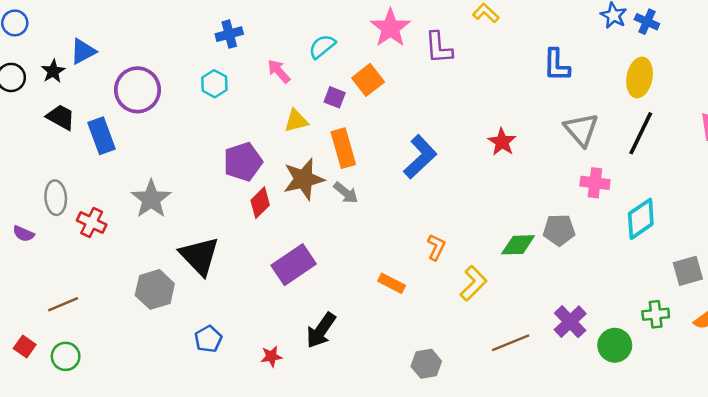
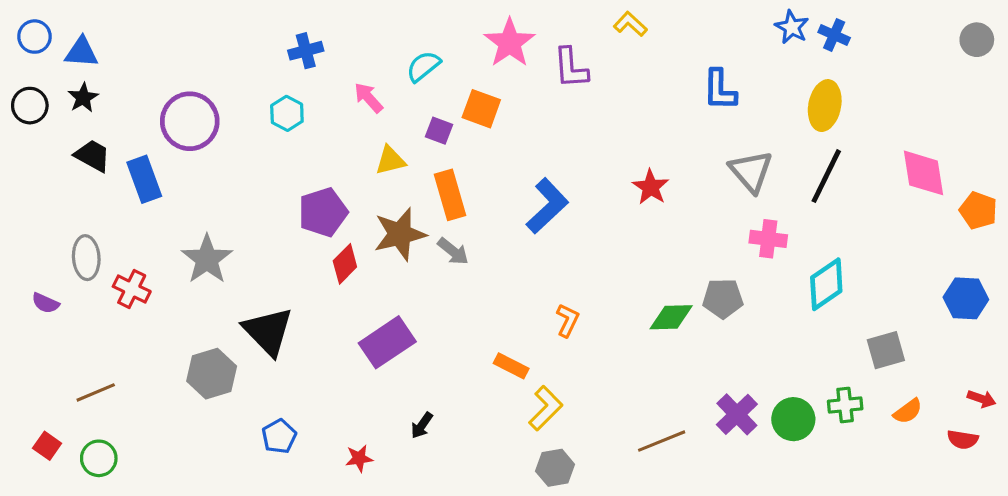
blue triangle: (83, 51) -> (82, 52), moved, turned 32
orange square: (368, 80) -> (481, 109), turned -32
yellow L-shape: (473, 283) -> (546, 408), moved
black arrow: (321, 330) -> (422, 425), size x0.6
green circle: (615, 345) -> (793, 419), moved

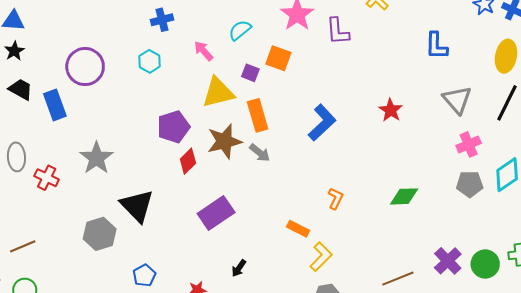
yellow triangle: (390, 160) -> (218, 93), size x1.6
pink cross: (768, 239) -> (469, 144), turned -30
gray pentagon: (723, 298) -> (470, 184), moved

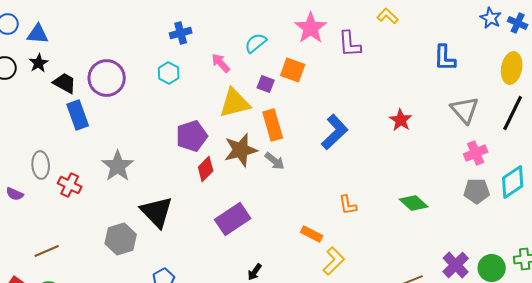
black trapezoid: (21, 89) -> (65, 83), moved
green diamond: (404, 196) -> (414, 203), turned 44
orange L-shape: (336, 199) -> (348, 205), turned 145

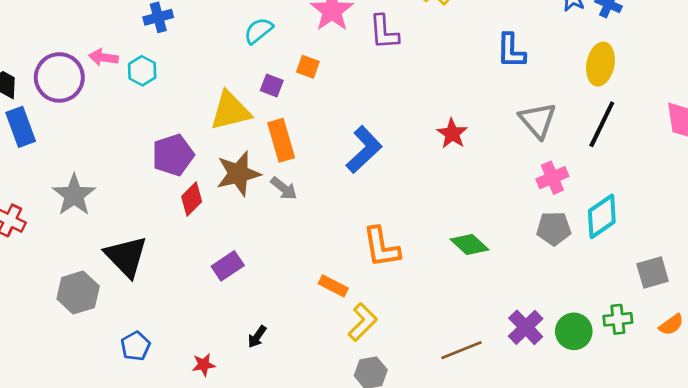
pink arrow: (221, 63) -> (103, 57), moved, turned -40
orange square: (293, 70) -> (308, 67), size x0.7
orange L-shape: (348, 205) -> (381, 247), size x1.6
purple rectangle: (233, 219) -> (228, 266), size x0.7

